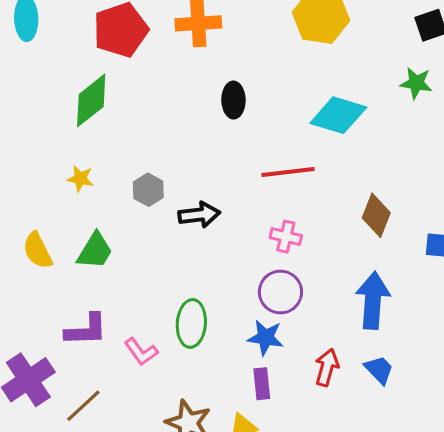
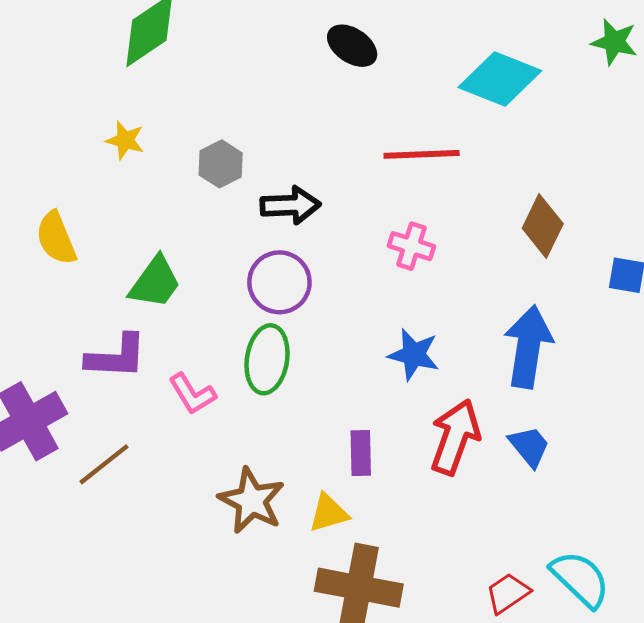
black ellipse: (233, 100) -> (352, 46), turned -60
green trapezoid: (95, 251) -> (155, 282), moved
purple circle: (280, 292) -> (279, 282), moved
blue star: (265, 338) -> (414, 355), moved
red arrow: (327, 367) -> (455, 437), size x1.4

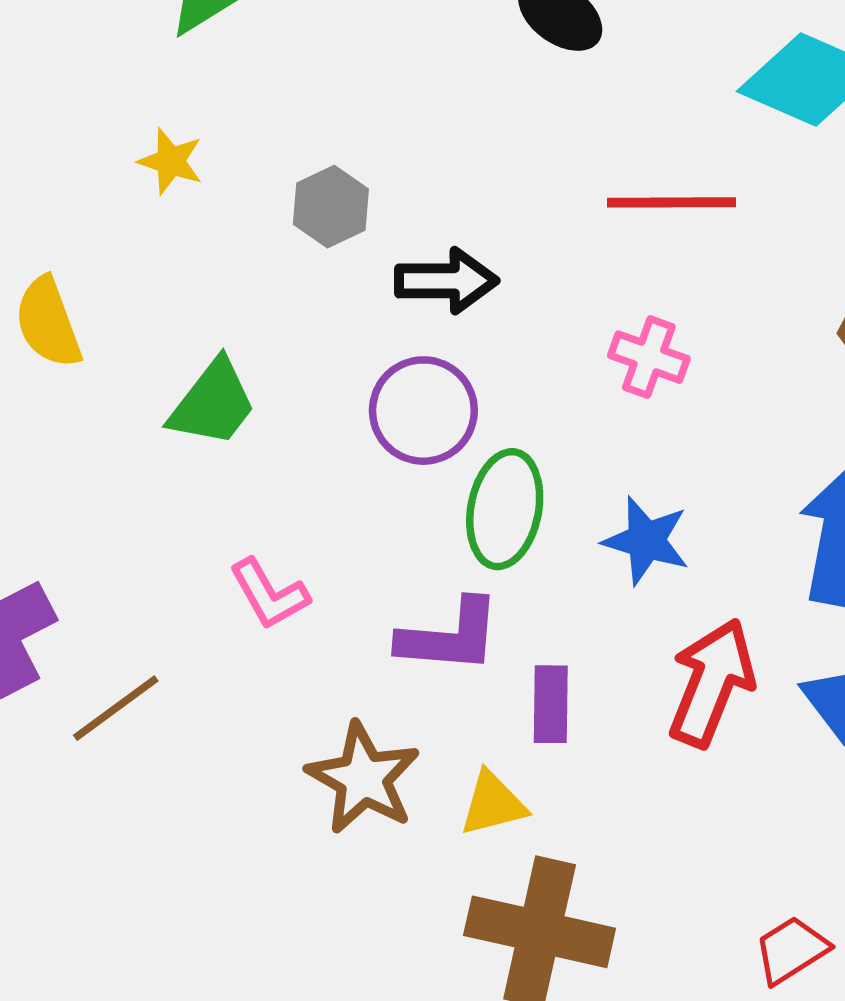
purple L-shape: (116, 357) -> (450, 636), moved
green ellipse: (267, 359) -> (505, 509), moved

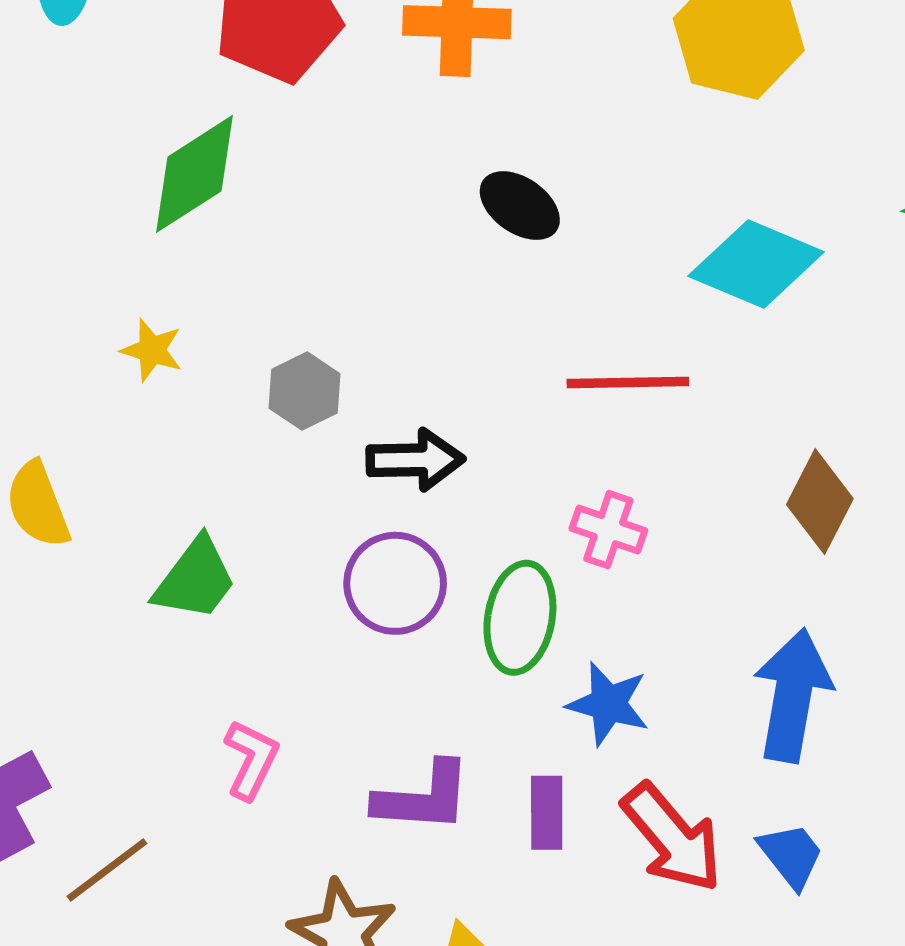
green ellipse: (505, 509) -> (520, 618), moved
pink L-shape: (269, 594) -> (251, 760), turned -124
red arrow: (712, 683) -> (672, 838), turned 119
purple rectangle: (551, 704) -> (547, 813), moved

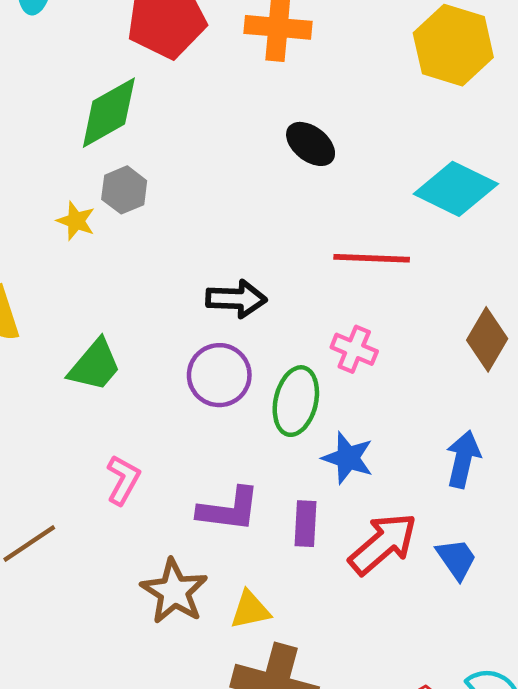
gray hexagon: (305, 391) -> (124, 190), moved
blue arrow: (793, 695) -> (463, 459), size x0.7
red arrow: (672, 838) -> (383, 544), turned -94

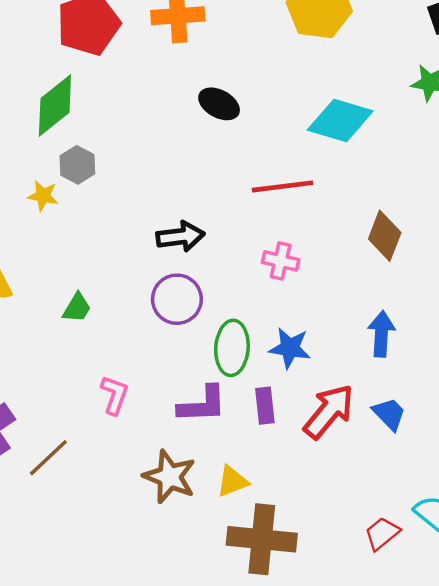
green trapezoid: (95, 365) -> (77, 308), size x0.7
green ellipse: (296, 401) -> (232, 348), moved

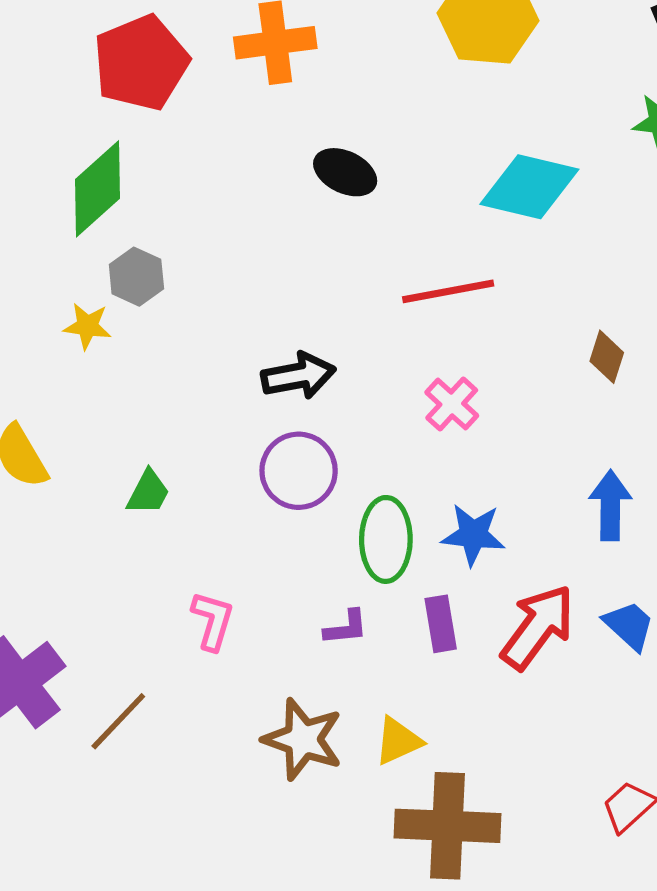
brown diamond: (385, 236) -> (607, 357), size x0.7
pink cross: (281, 261) -> (452, 404), turned 33
purple L-shape: (202, 405) -> (346, 628), size x0.6

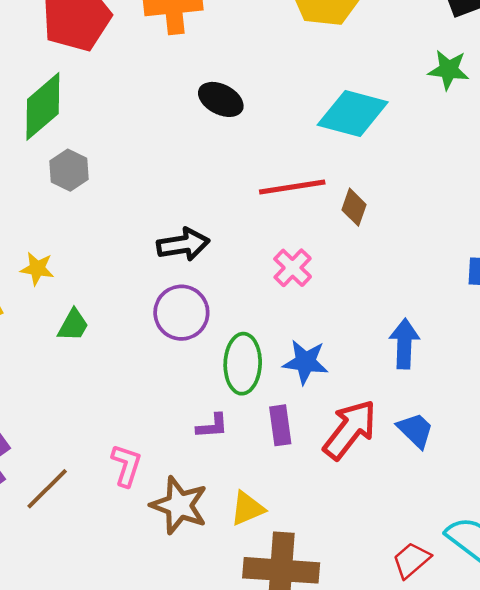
yellow star: (87, 326) -> (37, 269), moved
brown diamond: (607, 357) -> (354, 207), moved
pink L-shape: (213, 621) -> (126, 465), moved

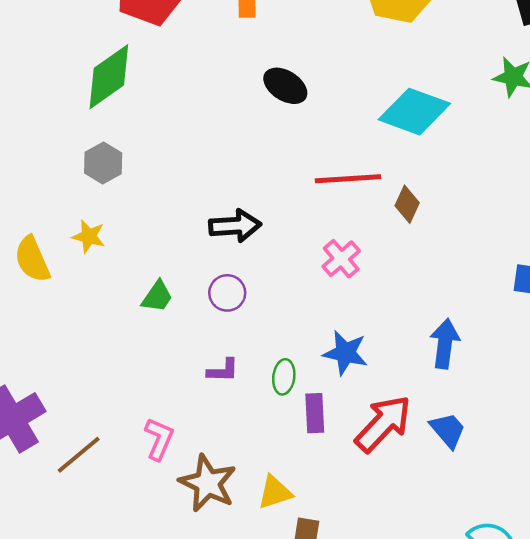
gray hexagon: (69, 170) -> (103, 163), moved
purple circle: (181, 313) -> (227, 293), size x0.7
green trapezoid: (73, 325) -> (157, 296), moved
green ellipse: (243, 364) -> (284, 377), moved, size x0.6
purple L-shape: (212, 426) -> (223, 370), moved

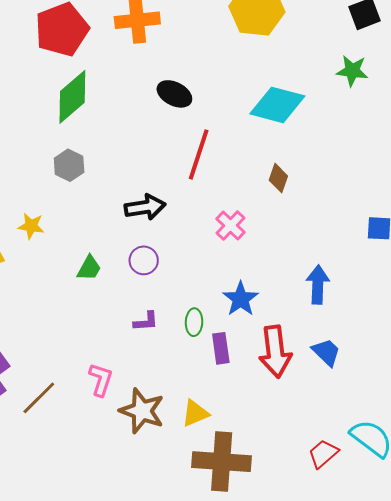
green diamond: (109, 77) -> (72, 97), moved
gray hexagon: (103, 163) -> (69, 165), moved
red line: (348, 179) -> (199, 154), moved, turned -63
blue star: (345, 353) -> (241, 299), turned 30
red arrow: (383, 424) -> (275, 352), turned 135

